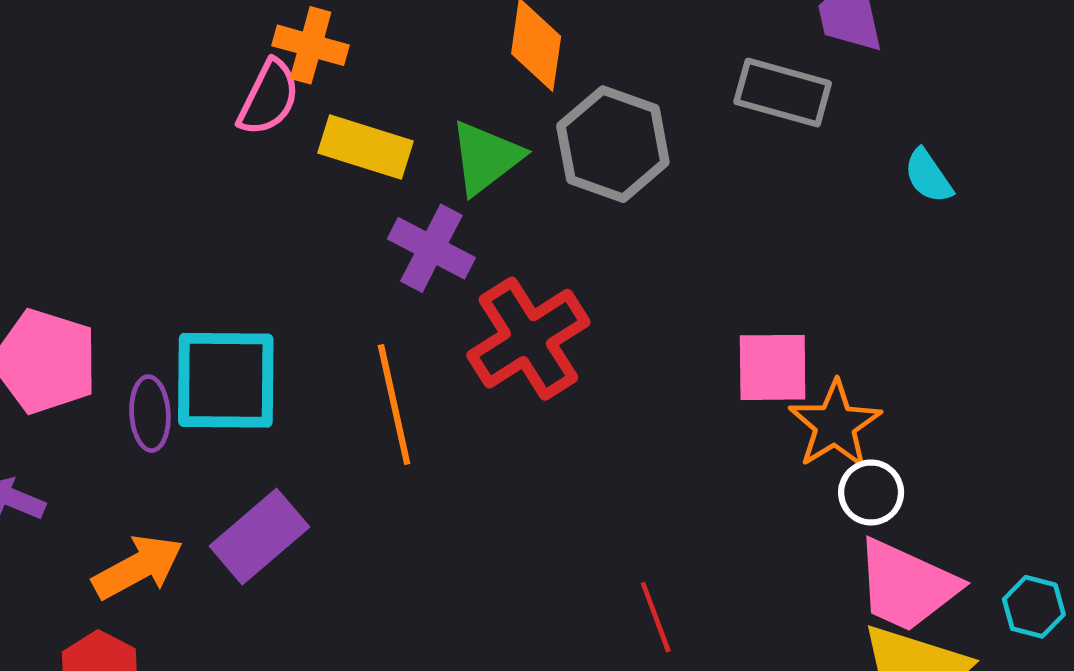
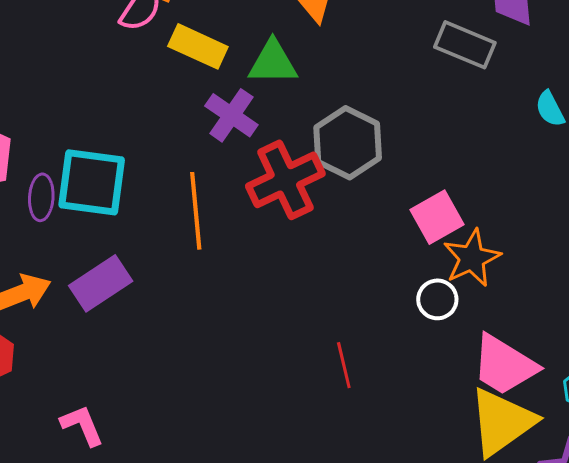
gray hexagon: (613, 144) -> (348, 143), moved
green triangle: (486, 158) -> (273, 62), turned 30
pink square: (773, 367) -> (437, 217), turned -36
white circle: (871, 492) -> (437, 299), moved

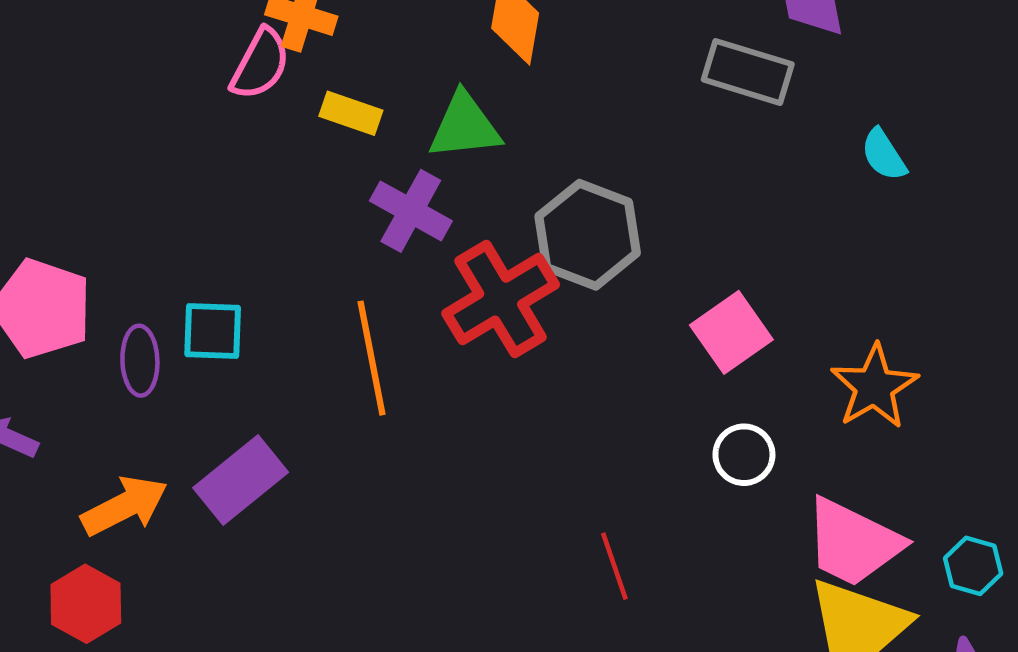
yellow rectangle: (198, 46) -> (351, 113), size x0.7
cyan square: (92, 182) -> (213, 331), size x0.6
orange star: (472, 258) -> (874, 387), moved

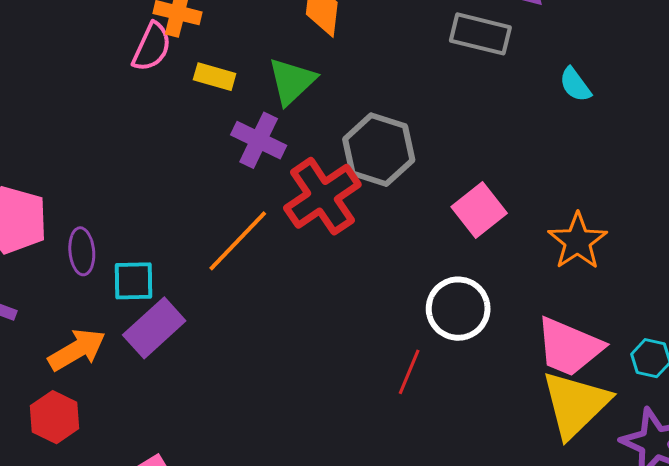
green triangle: (465, 126) -> (292, 81), turned -34
cyan square: (213, 331) -> (133, 281), moved
orange line: (372, 358) -> (238, 241), turned 58
white circle: (744, 455) -> (458, 309), moved, size x1.5
red line: (614, 566) -> (409, 372), turned 45

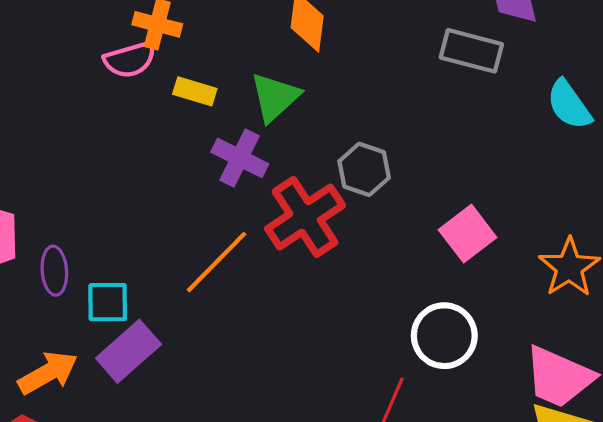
pink semicircle: (152, 47) -> (130, 60), turned 48
cyan semicircle: (575, 85) -> (569, 105), size x1.4
gray hexagon: (379, 150) -> (364, 169), size x0.7

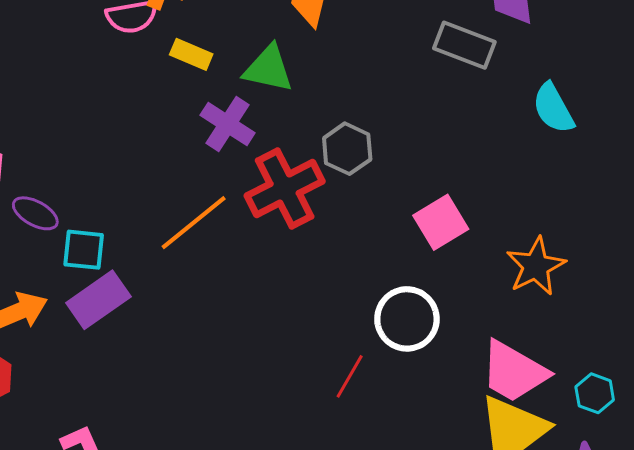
green triangle: (275, 97) -> (268, 69), turned 48
purple ellipse: (54, 271) -> (35, 213), turned -63

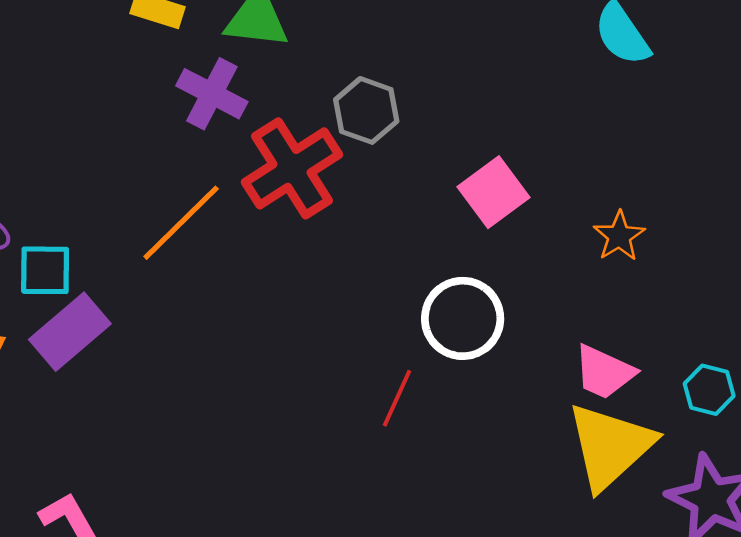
orange star: (536, 266) -> (619, 236), size x0.7
pink trapezoid: (514, 372) -> (604, 372), size x0.7

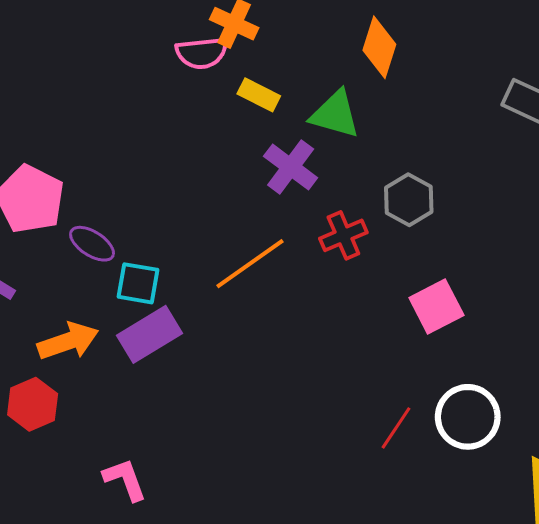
red cross: (292, 168) -> (343, 235), size x0.6
pink square: (494, 192) -> (436, 307), moved
white circle: (463, 318) -> (468, 417), moved

